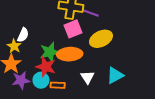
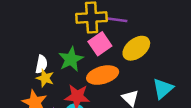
yellow star: (14, 46) -> (45, 78), moved
green star: (50, 52) -> (71, 59), moved

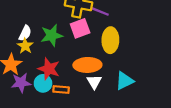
yellow ellipse: (136, 48) -> (110, 40), turned -65
orange ellipse: (103, 75) -> (87, 65), moved

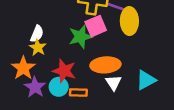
green star: (52, 35) -> (80, 37), moved
yellow ellipse: (110, 40) -> (129, 21), moved
purple star: (21, 83) -> (35, 87), turned -30

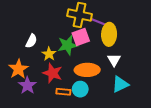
yellow star: (38, 48) -> (49, 54), moved
white triangle: (113, 83) -> (114, 60), moved
cyan circle: (59, 87) -> (80, 89), moved

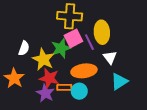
purple line: (99, 22) -> (89, 42), moved, turned 49
yellow star: (49, 54) -> (43, 59), size x1.5
purple star: (27, 85) -> (45, 93), moved
orange rectangle: (63, 92) -> (64, 87), moved

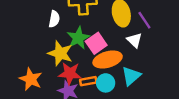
pink square: (73, 38) -> (96, 43), moved
purple line: (89, 42) -> (144, 20), moved
white semicircle: (24, 48) -> (54, 19), moved
cyan triangle: (119, 81) -> (131, 76), moved

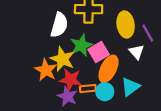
white semicircle: (54, 19) -> (59, 25), size x1.5
orange ellipse: (108, 60) -> (109, 69), turned -52
orange star: (31, 79) -> (46, 70), moved

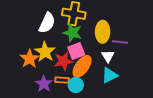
purple line: (148, 33) -> (120, 42), turned -63
green star: (81, 45) -> (72, 33), moved, turned 30
red star: (70, 80) -> (63, 61), moved, turned -30
cyan triangle: (130, 87) -> (110, 75), moved

